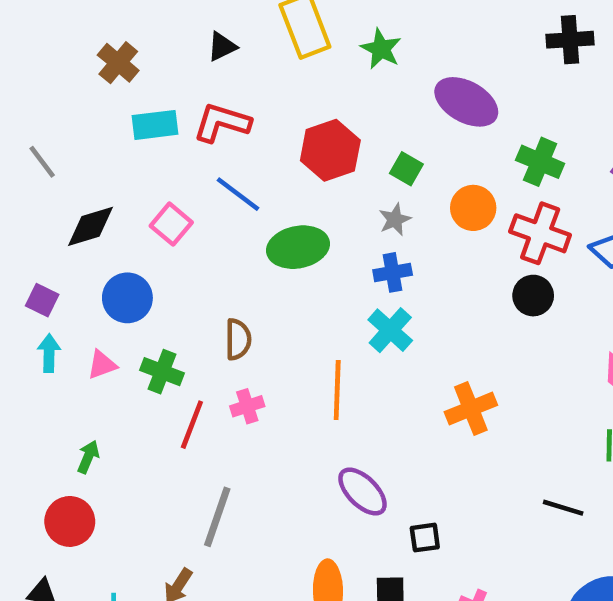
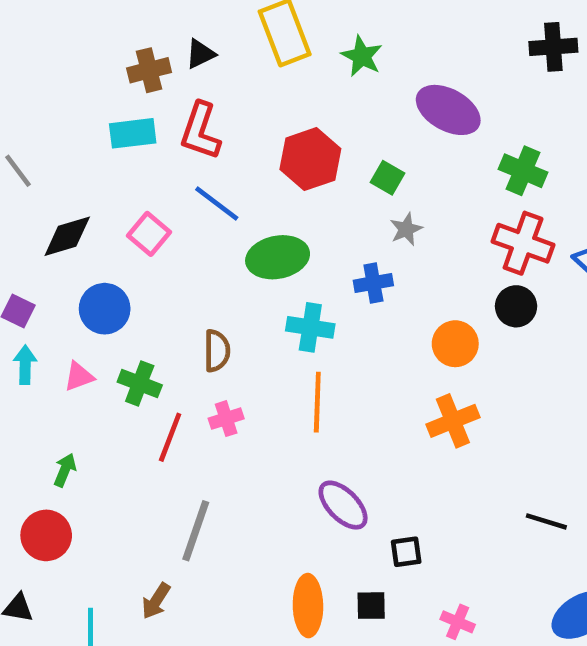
brown cross: (118, 63) -> (149, 70), moved, turned 36
red L-shape: (222, 123) -> (200, 131), turned -88
orange circle: (473, 208) -> (455, 344), moved
gray star: (395, 219) -> (406, 229), moved
cyan cross: (390, 330) -> (310, 327), moved, turned -33

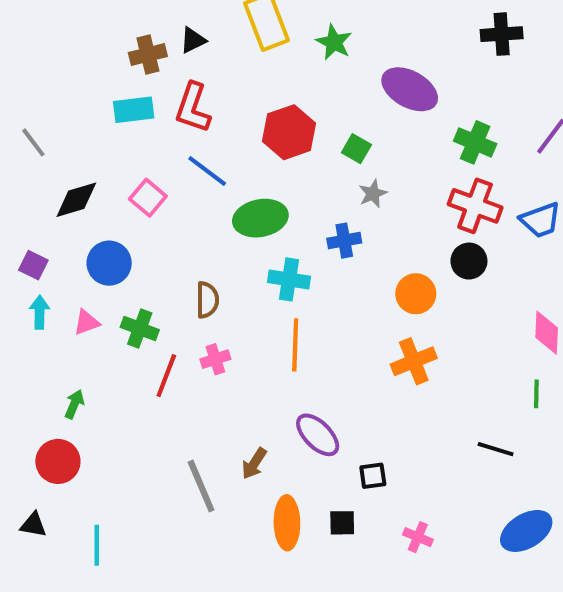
gray line: (196, 531) -> (201, 486), moved, turned -42
brown arrow: (156, 601) -> (254, 463), moved

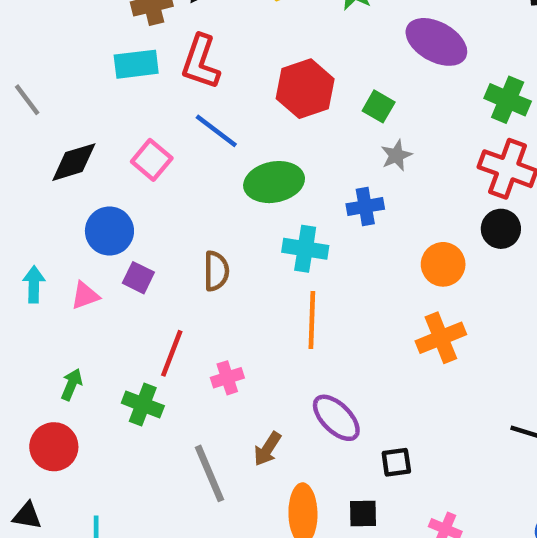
purple square: (33, 265) -> (138, 278), moved
green cross: (140, 329) -> (143, 404), moved
pink cross: (215, 359) -> (227, 378), moved

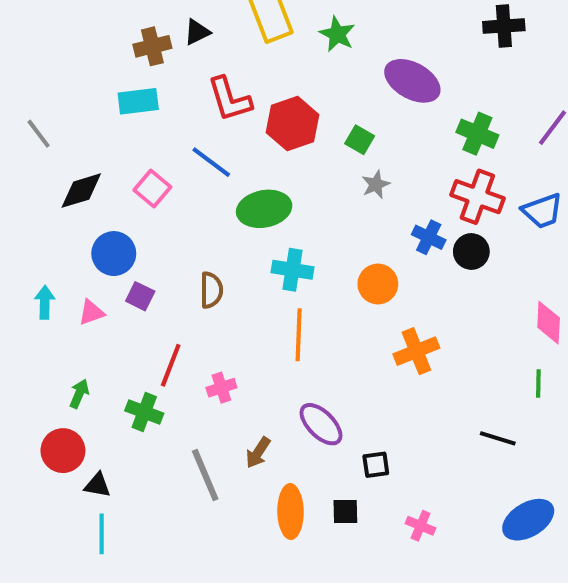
red L-shape: (201, 62) -> (230, 99), moved, turned -36
blue cross: (365, 207) -> (429, 237), moved, turned 36
orange circle: (443, 264) -> (378, 284), moved
black triangle: (27, 516) -> (98, 485), moved

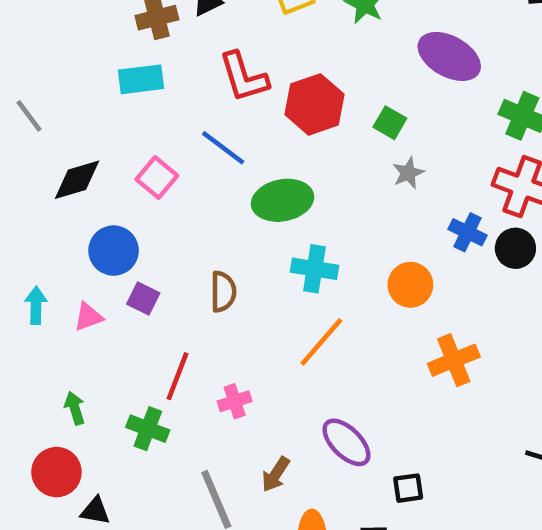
orange line: (299, 335) -> (321, 342), turned 39
green arrow: (79, 394) -> (75, 408), turned -40

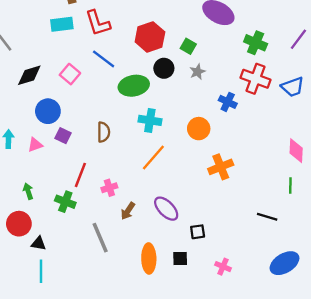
red L-shape: (244, 77) -> (98, 23), moved
black circle: (515, 248) -> (164, 68), moved
brown arrow: (276, 474) -> (128, 211), moved

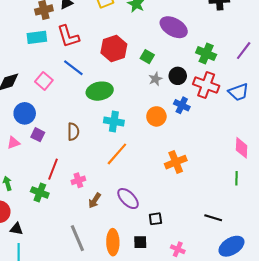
black circle: (164, 68) -> (178, 76), moved
orange circle: (199, 129) -> (156, 116), moved
black line: (267, 217) -> (213, 218), moved
gray line: (100, 238) -> (77, 238), moved

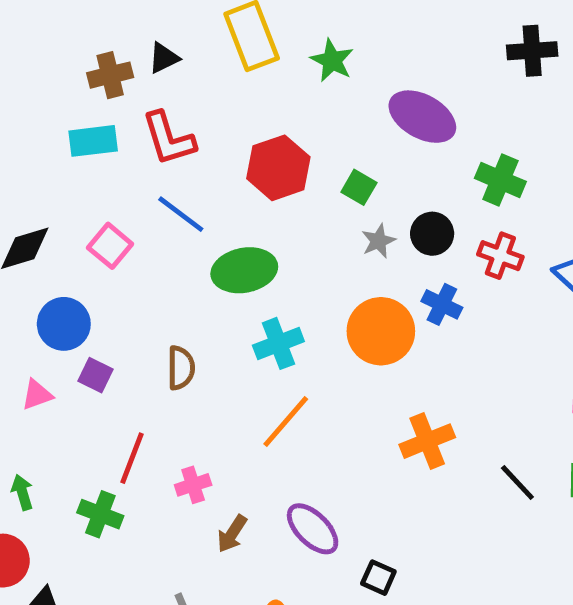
red cross: (206, 85) -> (500, 256), size x0.7
orange circle: (156, 116) -> (381, 331), size x1.4
cyan cross: (114, 121) -> (278, 343), turned -30
black line: (213, 218) -> (517, 482), moved, turned 30
black square: (155, 219) -> (378, 578), turned 32

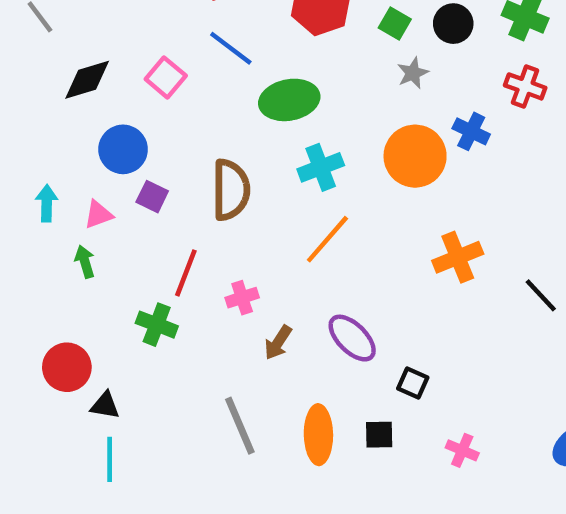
black circle: (432, 234) -> (453, 24), moved
brown semicircle: (181, 368) -> (231, 190), size x1.5
green arrow: (22, 492) -> (85, 262), moved

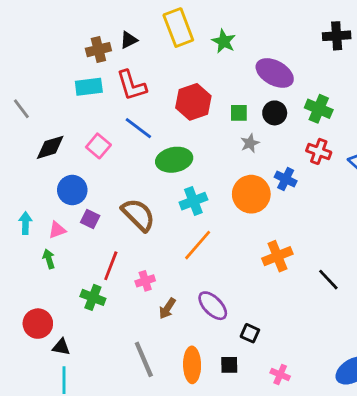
green square: (395, 24) -> (239, 113), turned -30
brown semicircle: (231, 190) -> (138, 215), turned -45

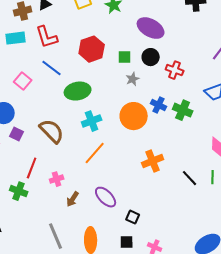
green cross: (319, 109) -> (183, 110), moved
red cross: (319, 151) -> (175, 70), moved
black square: (229, 365) -> (127, 242), moved

